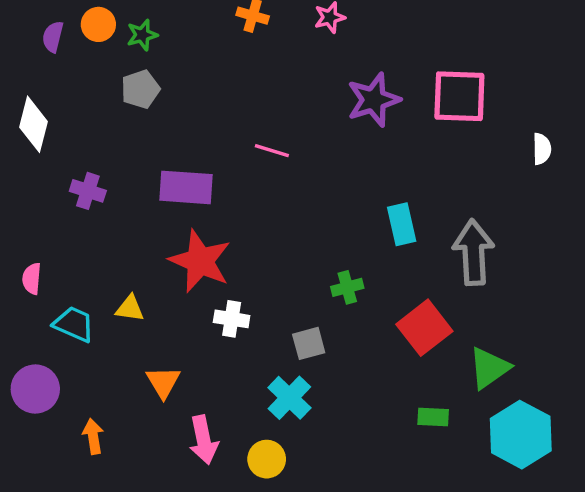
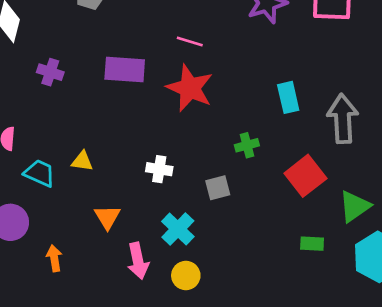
red star: (200, 261) -> (190, 88), moved
cyan cross: (289, 398) -> (178, 229), moved

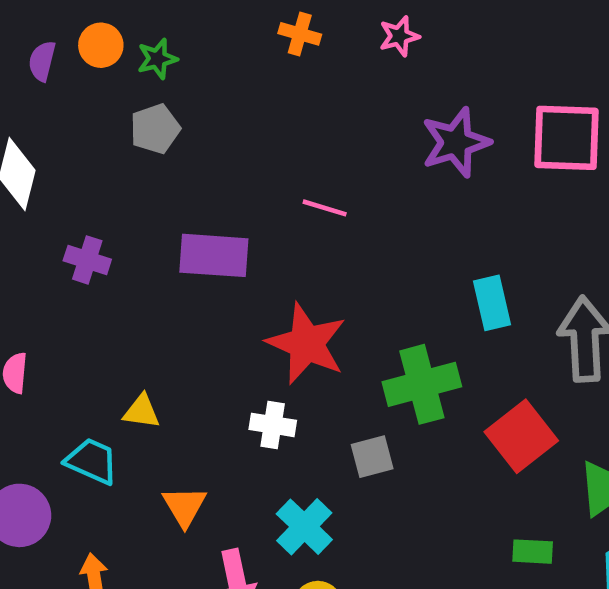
red star: (190, 88) -> (307, 344), moved
green cross: (247, 145) -> (422, 384), size x1.8
cyan trapezoid: (40, 173) -> (92, 461), moved

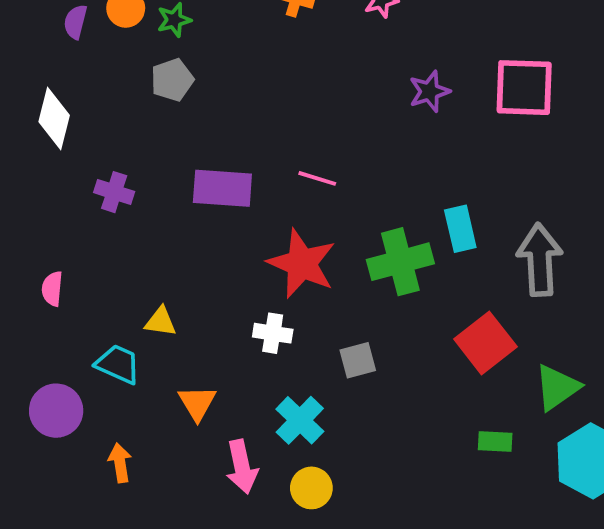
purple star: (456, 142) -> (429, 91), size x0.7
pink line: (325, 208) -> (317, 178), moved
green cross: (422, 384) -> (400, 262), moved

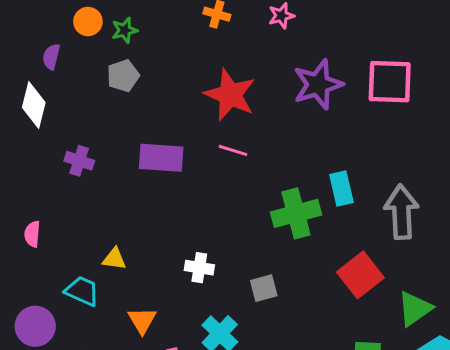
purple semicircle: (75, 22) -> (51, 57), moved
purple star: (429, 91) -> (318, 85), size x1.6
red star: (302, 264) -> (230, 95), moved

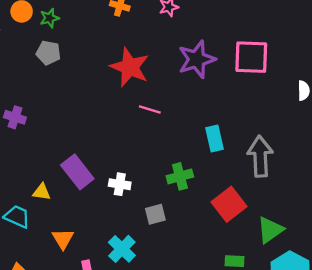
gray pentagon: (123, 76) -> (48, 53), turned 30
pink line: (233, 150) -> (150, 110), moved
purple rectangle: (161, 158) -> (77, 172), moved, turned 48
green cross: (296, 213) -> (180, 176), moved, size x0.7
white cross: (199, 268) -> (120, 184), moved

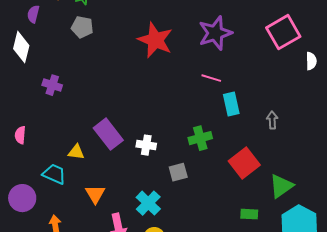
pink square: (251, 57) -> (283, 32), moved, turned -32
pink line: (150, 110) -> (211, 78), moved
gray arrow: (260, 156) -> (272, 120), size x0.5

